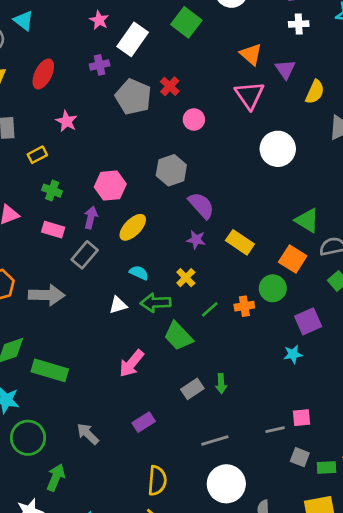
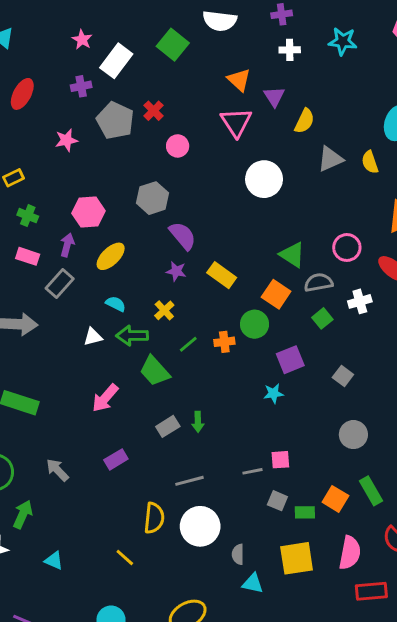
pink star: (67, 121) -> (66, 140), moved, turned 30
yellow semicircle: (157, 481) -> (154, 518), moved

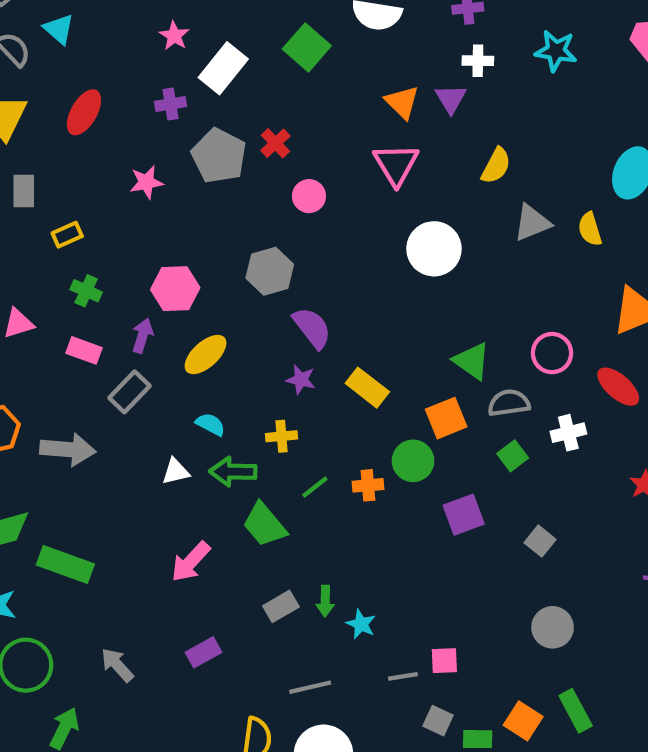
purple triangle: (274, 97) -> (451, 99), moved
orange square: (276, 294) -> (446, 418), turned 32
yellow cross: (164, 310) -> (282, 436), turned 36
cyan star: (273, 393) -> (361, 624), moved, turned 30

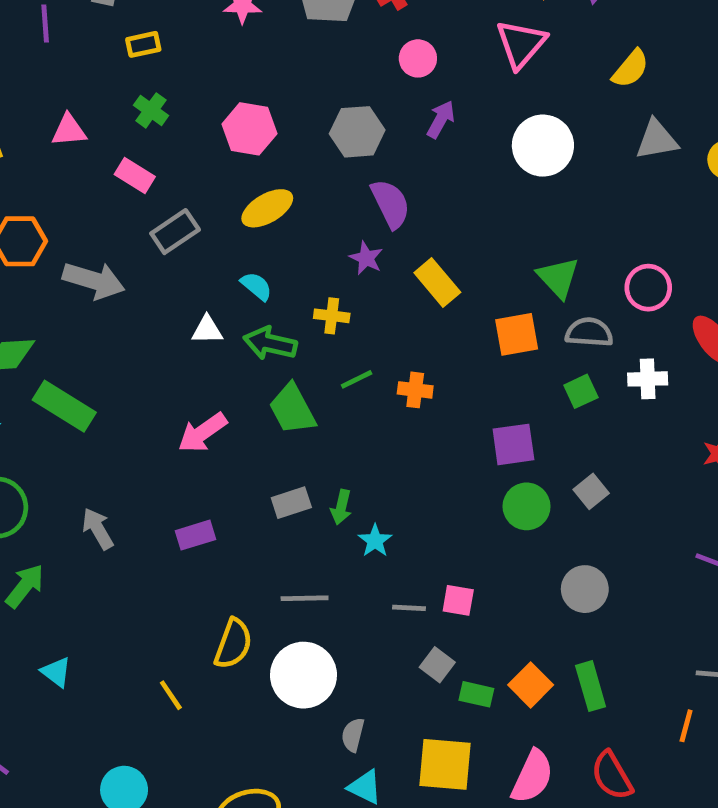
purple arrow: (142, 336) -> (441, 119), moved
green circle: (413, 461) -> (527, 506), moved

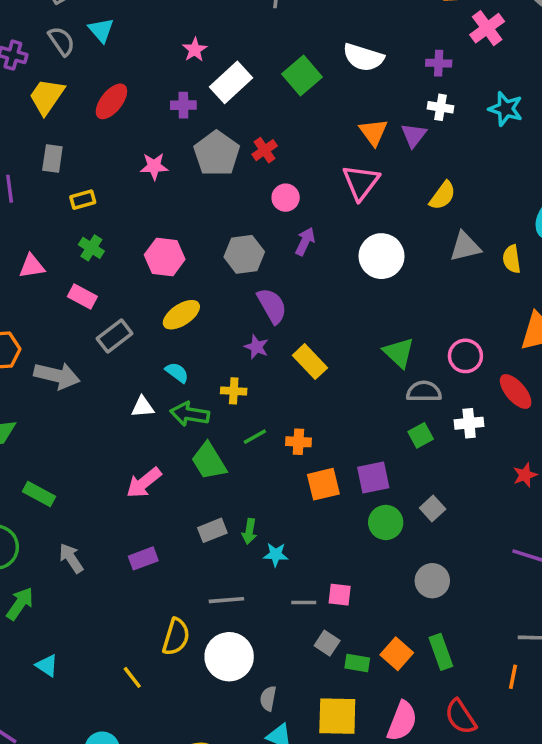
orange square: (517, 334) -> (323, 484), moved
green rectangle: (64, 406) -> (39, 494), moved, size x0.7
cyan star: (375, 541) -> (276, 555), turned -30

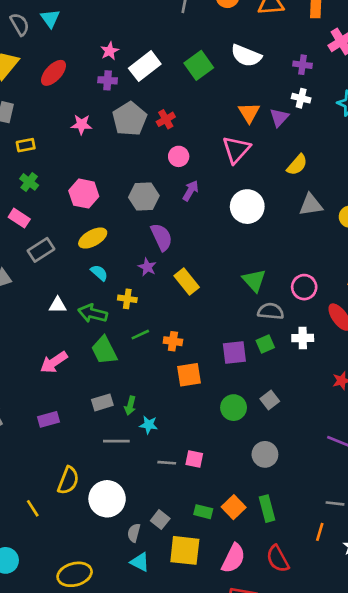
pink star: (195, 50) -> (110, 51), moved
cyan semicircle: (177, 372) -> (99, 273), moved
purple square: (373, 477) -> (234, 353), moved
gray line: (226, 600) -> (116, 441), moved
gray square: (327, 643) -> (160, 520), moved

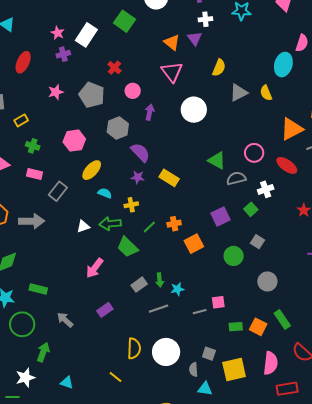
gray pentagon: (130, 119) -> (92, 95), moved
green square: (265, 344) -> (251, 209), moved
green rectangle: (203, 512) -> (236, 327), moved

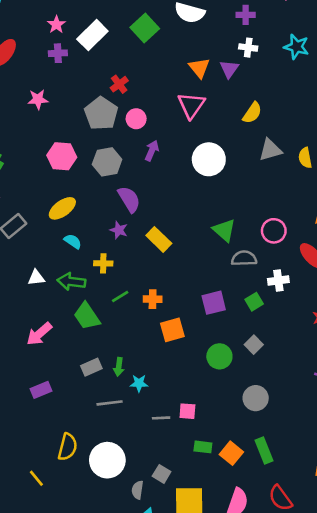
gray pentagon: (92, 95) -> (101, 113), moved
pink hexagon: (74, 141) -> (62, 156), moved

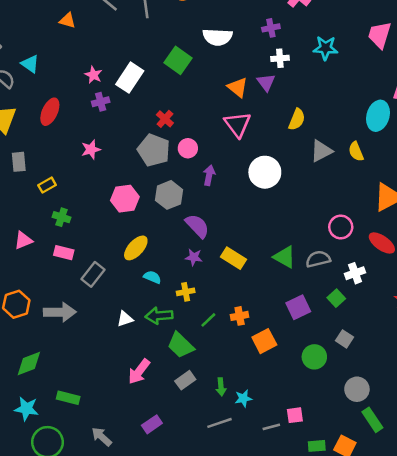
green triangle: (224, 230) -> (284, 257), moved
gray rectangle: (91, 367) -> (185, 380), moved
green rectangle: (264, 451) -> (372, 420), moved

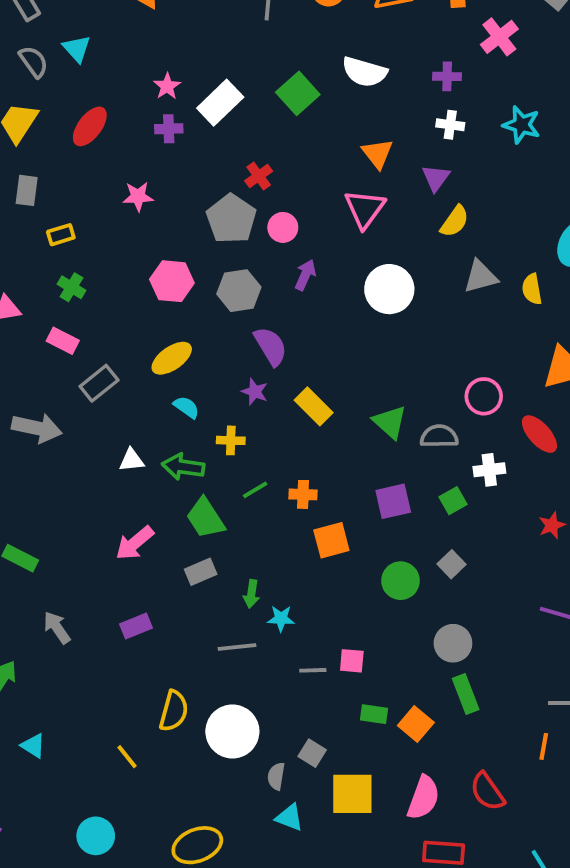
purple triangle: (266, 82) -> (436, 178), moved

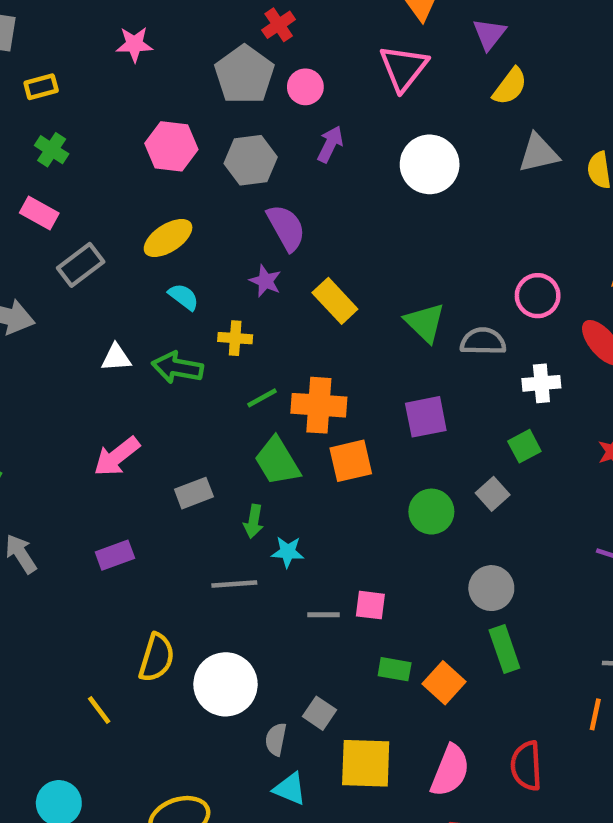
orange cross: (303, 494) -> (319, 405), size x1.6
green square: (453, 501) -> (524, 446), moved
green trapezoid: (205, 518) -> (277, 461), moved
red semicircle: (487, 792) -> (526, 766), turned 30

